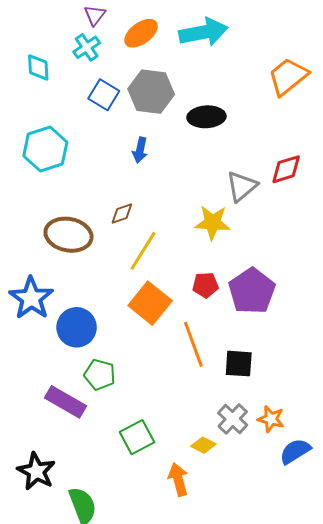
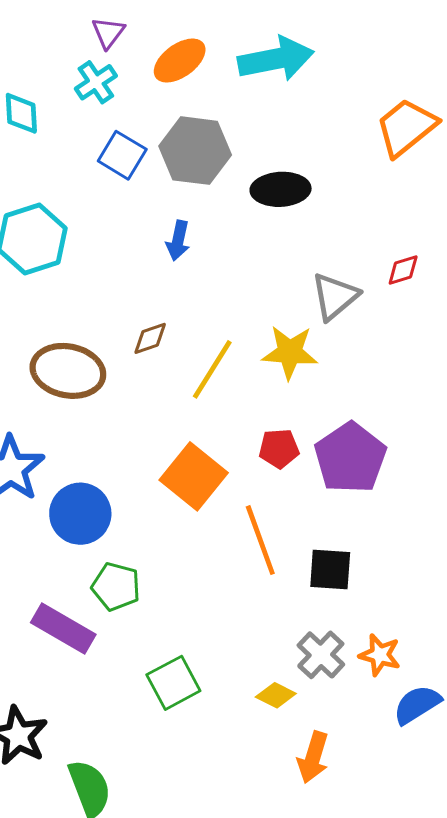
red diamond: (286, 169) -> (403, 270), size x0.7
yellow line: (143, 251) -> (212, 369), moved
orange arrow: (178, 479) -> (313, 757), moved, turned -148

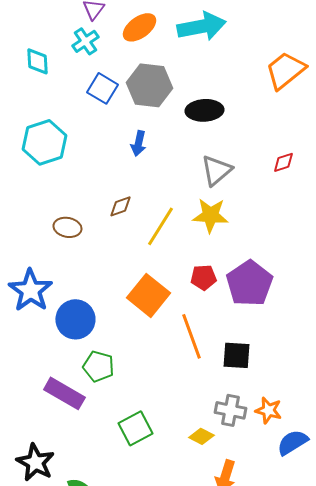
gray triangle: (335, 296) -> (216, 170), moved
brown ellipse: (68, 371) -> (67, 227), size x0.6
gray cross: (321, 655) -> (230, 410), turned -32

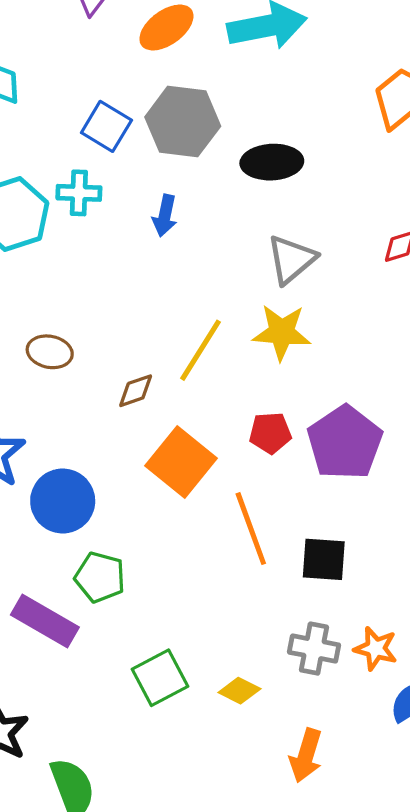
cyan cross: (85, 41) -> (79, 193), moved, turned 36
brown diamond: (120, 206) -> (136, 391), moved
yellow diamond: (201, 436) -> (239, 691), moved

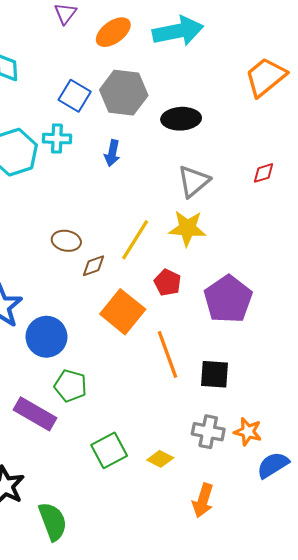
brown ellipse: (50, 352) -> (66, 241), moved
red pentagon: (270, 433) -> (168, 282), moved, turned 30

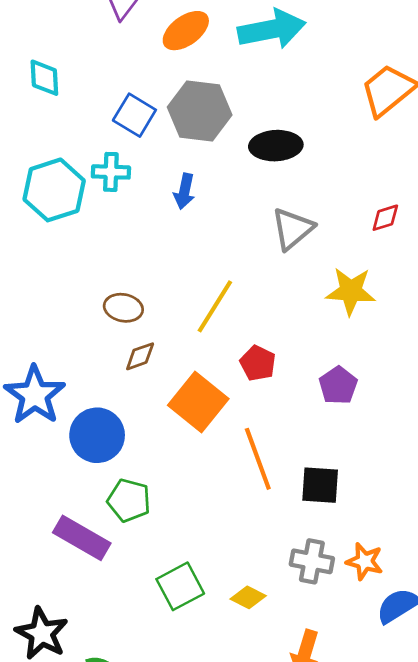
yellow star: (187, 228) -> (351, 291), moved
brown diamond: (93, 266) -> (140, 356), moved
purple pentagon: (228, 299) -> (338, 385), size x0.6

